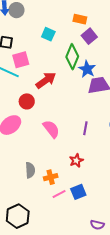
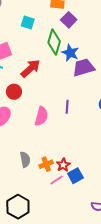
purple line: (85, 128) -> (67, 107), moved
pink semicircle: (51, 129) -> (41, 116), turned 60
red star: (76, 161) -> (63, 165), moved

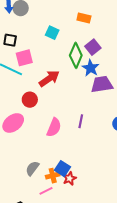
purple square: (69, 20) -> (93, 47), moved
gray semicircle: (25, 160) -> (32, 168), turned -140
blue square: (75, 176) -> (63, 169), moved, turned -35
pink line: (57, 180) -> (46, 191), moved

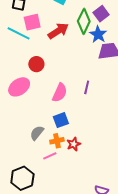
red arrow: (49, 79) -> (58, 31), moved
blue square: (63, 169) -> (61, 120), moved, turned 35

